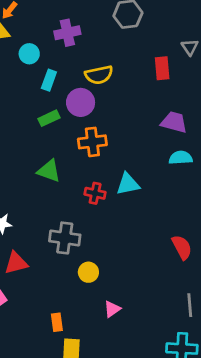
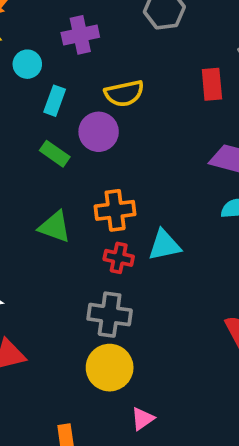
green rectangle: (49, 118) -> (55, 154), turned 60
orange cross: (92, 142) -> (115, 210), moved
gray cross: (65, 238) -> (110, 315), moved
yellow circle: (88, 272) -> (110, 368), size x1.6

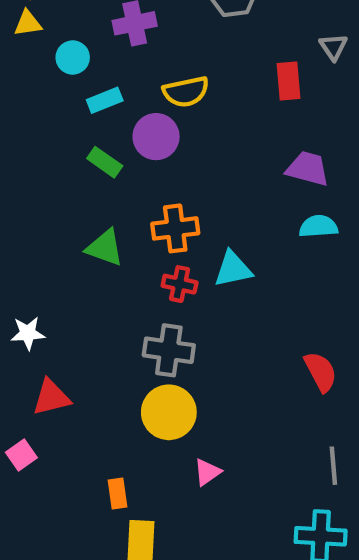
cyan rectangle: (55, 101) -> (105, 100), turned 48

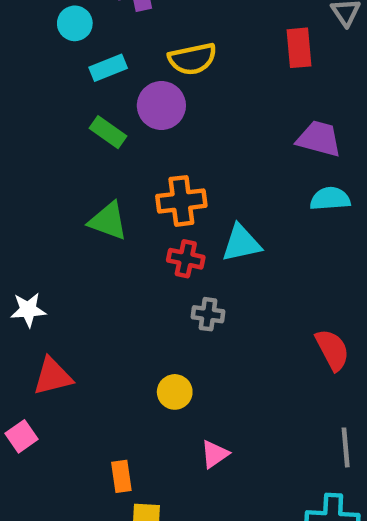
gray cross: (169, 350) -> (208, 314), moved, size x0.6
yellow circle: (169, 412) -> (175, 392), size x0.6

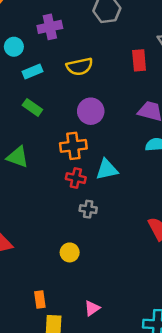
purple circle: (161, 106) -> (91, 111), moved
green triangle: (108, 221) -> (18, 157), moved
pink triangle: (215, 454) -> (92, 308), moved

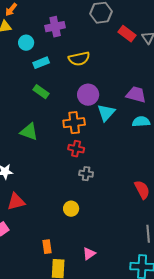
red rectangle: (139, 60) -> (127, 34), moved, turned -48
cyan triangle: (107, 169) -> (106, 113), moved, turned -36

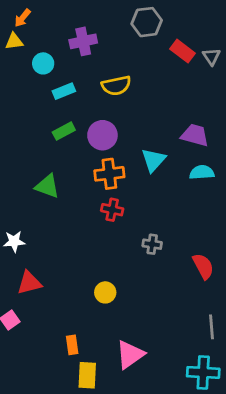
green rectangle: (41, 92) -> (64, 131), turned -63
purple circle: (88, 95) -> (102, 135), moved
gray cross: (86, 174) -> (152, 244), moved
pink triangle: (89, 254) -> (130, 355), size x1.6

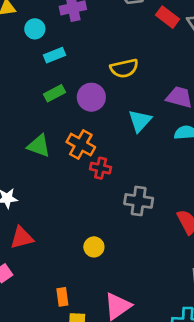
yellow semicircle: (116, 86) -> (124, 68), moved
orange cross: (109, 174) -> (81, 144), moved, turned 36
gray cross: (152, 244) -> (139, 201), size x1.5

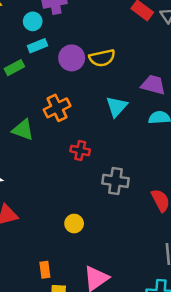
cyan circle: (35, 29) -> (33, 21), moved
green rectangle: (55, 93) -> (14, 68), moved
purple circle: (91, 97) -> (72, 58), moved
orange cross: (81, 144) -> (57, 108), moved, turned 35

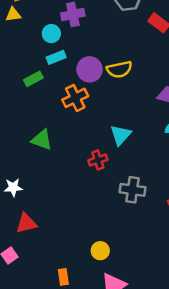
cyan triangle: (117, 107) -> (121, 135), moved
orange cross: (57, 108) -> (75, 98), moved
red cross: (80, 150) -> (98, 160), turned -30
yellow circle: (74, 224) -> (100, 251), moved

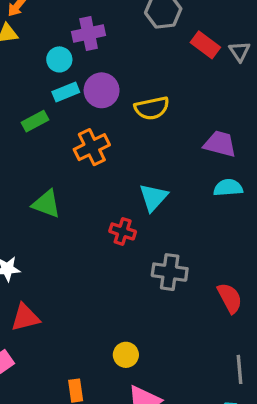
purple circle: (90, 69) -> (102, 90), moved
red cross: (98, 160) -> (123, 231), turned 36

